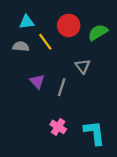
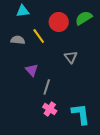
cyan triangle: (27, 22) -> (23, 11), moved
green semicircle: (98, 32) -> (84, 18), moved
gray line: (62, 87) -> (47, 87), moved

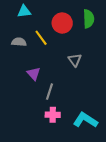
green semicircle: (84, 18) -> (89, 19), turned 120
pink cross: (50, 109) -> (53, 115), turned -32
cyan L-shape: (81, 114) -> (85, 120), turned -50

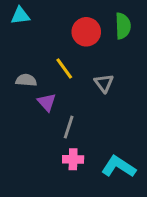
cyan triangle: (24, 11) -> (20, 16), moved
yellow line: (41, 38) -> (64, 68), moved
gray semicircle: (19, 42) -> (26, 80), moved

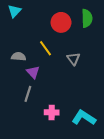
cyan triangle: (20, 16) -> (14, 11), turned -40
gray line: (69, 127) -> (28, 94), moved

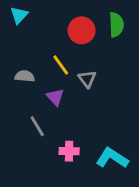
gray triangle: (73, 59) -> (87, 79), moved
purple triangle: (33, 72) -> (55, 97), moved
gray line: (28, 94) -> (37, 126), turned -49

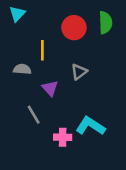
yellow line: (61, 65) -> (42, 50), moved, turned 36
gray triangle: (87, 79) -> (79, 72), turned 30
cyan L-shape: (112, 158) -> (90, 126), moved

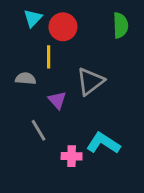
cyan triangle: (17, 14) -> (33, 18), moved
red circle: (74, 28) -> (63, 27), moved
gray triangle: (79, 72) -> (90, 81), size x1.5

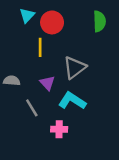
gray semicircle: (26, 79) -> (12, 81), moved
cyan L-shape: (103, 143) -> (72, 101), moved

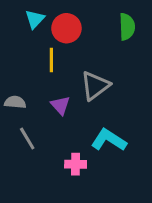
cyan L-shape: (72, 101) -> (109, 140), moved
gray line: (32, 108) -> (27, 139), moved

